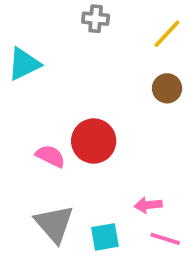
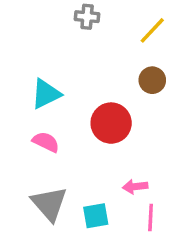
cyan triangle: (24, 64) -> (46, 94), moved
red circle: (94, 141) -> (111, 123), moved
pink line: (165, 239) -> (151, 217), turned 76

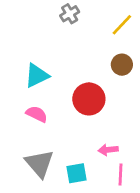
gray cross: (87, 17) -> (70, 14), turned -36

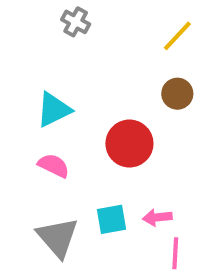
gray cross: (70, 14) -> (76, 22), moved, turned -30
cyan square: (77, 173) -> (111, 219), moved

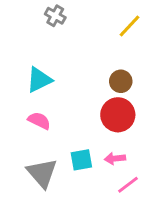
brown circle: (177, 94) -> (121, 81), moved
red circle: (129, 144) -> (118, 115), moved
pink line: (175, 253) -> (128, 185), turned 50

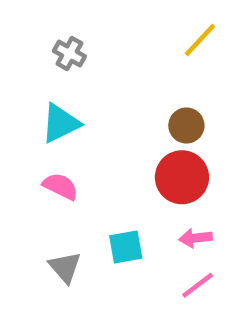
gray cross: (55, 16) -> (69, 54), moved
pink arrow: (115, 158) -> (195, 238), moved
gray triangle: (42, 173) -> (65, 267), size x0.7

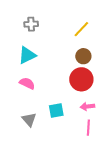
yellow line: (200, 40) -> (81, 29), moved
gray cross: (69, 54) -> (31, 24), turned -32
pink line: (198, 285) -> (88, 128), turned -49

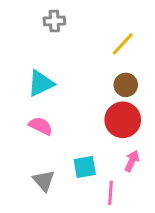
gray cross: (31, 24) -> (54, 21), moved
pink arrow: (87, 106) -> (132, 161), turned 120
pink line: (88, 128) -> (111, 193), moved

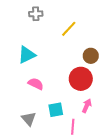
yellow line: (123, 44) -> (69, 29), moved
brown circle: (126, 85) -> (91, 56), moved
pink semicircle: (41, 126) -> (36, 84), moved

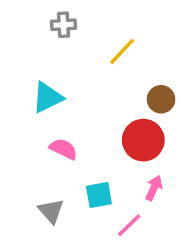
pink line: (73, 127) -> (129, 225), turned 42

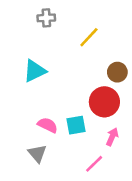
pink semicircle: (63, 149) -> (48, 125), moved
cyan square: (99, 195) -> (76, 125), moved

